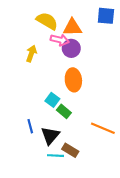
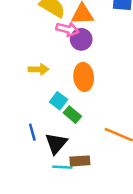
yellow arrow: (31, 54) -> (39, 69), moved, turned 70
brown rectangle: (70, 150) -> (80, 161), turned -35

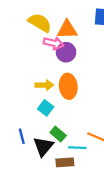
yellow arrow: (39, 69) -> (44, 85), moved
green rectangle: (72, 115) -> (58, 134), moved
cyan line: (62, 167) -> (77, 148), moved

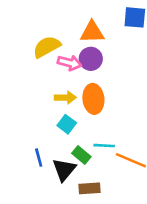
yellow semicircle: (40, 23) -> (47, 47), moved, turned -60
pink arrow: (54, 43) -> (69, 63), moved
cyan line: (77, 148) -> (104, 146), moved

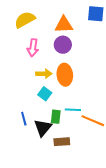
yellow semicircle: (47, 47) -> (25, 20), moved
pink arrow: (69, 63) -> (33, 48), moved, turned 84
green rectangle: (81, 155) -> (56, 117), turned 56

